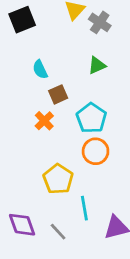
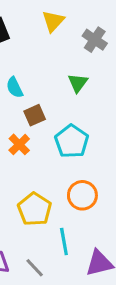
gray cross: (100, 22) -> (95, 40), moved
green triangle: (97, 65) -> (78, 83), turned -30
orange circle: (96, 151) -> (82, 195), moved

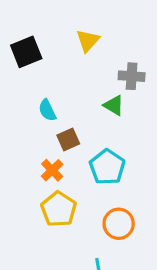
gray cross: (95, 40) -> (132, 76), moved, turned -30
green triangle: (78, 83) -> (114, 105), turned -35
yellow pentagon: (35, 209) -> (59, 209), moved

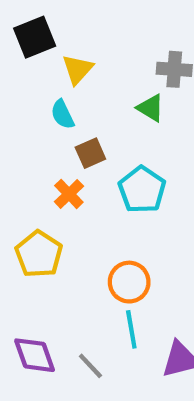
yellow triangle: (88, 41) -> (78, 69), moved
yellow pentagon: (59, 209) -> (39, 254), moved
orange circle: (119, 224) -> (129, 282), moved

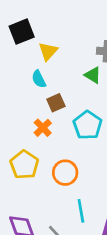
orange circle: (129, 282) -> (65, 173), moved

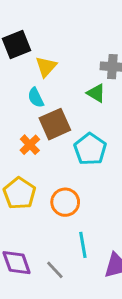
brown square: (56, 103) -> (55, 124), size x1.5
orange cross: (43, 128) -> (30, 145), moved

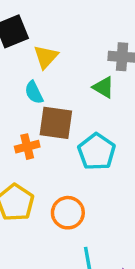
brown square: (55, 124) -> (56, 123), turned 32
orange cross: (30, 145) -> (27, 147), turned 30

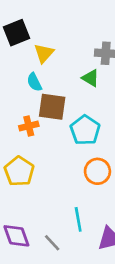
orange circle: (68, 213) -> (97, 171), moved

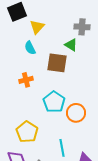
brown square: (52, 107) -> (57, 63), moved
cyan pentagon: (85, 130) -> (54, 102), moved
yellow pentagon: (19, 171) -> (27, 132), moved

